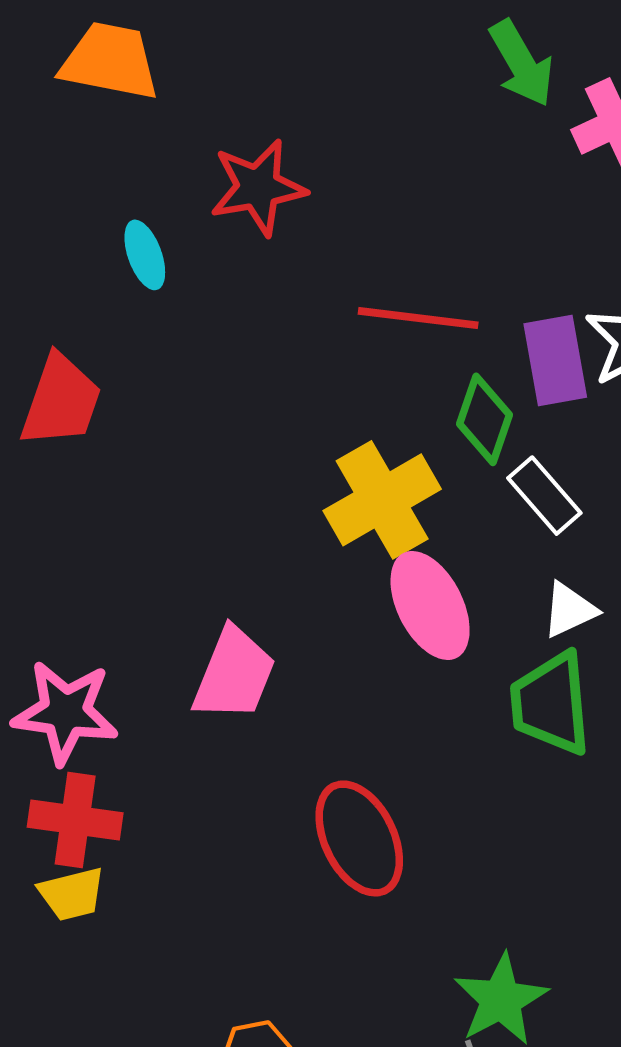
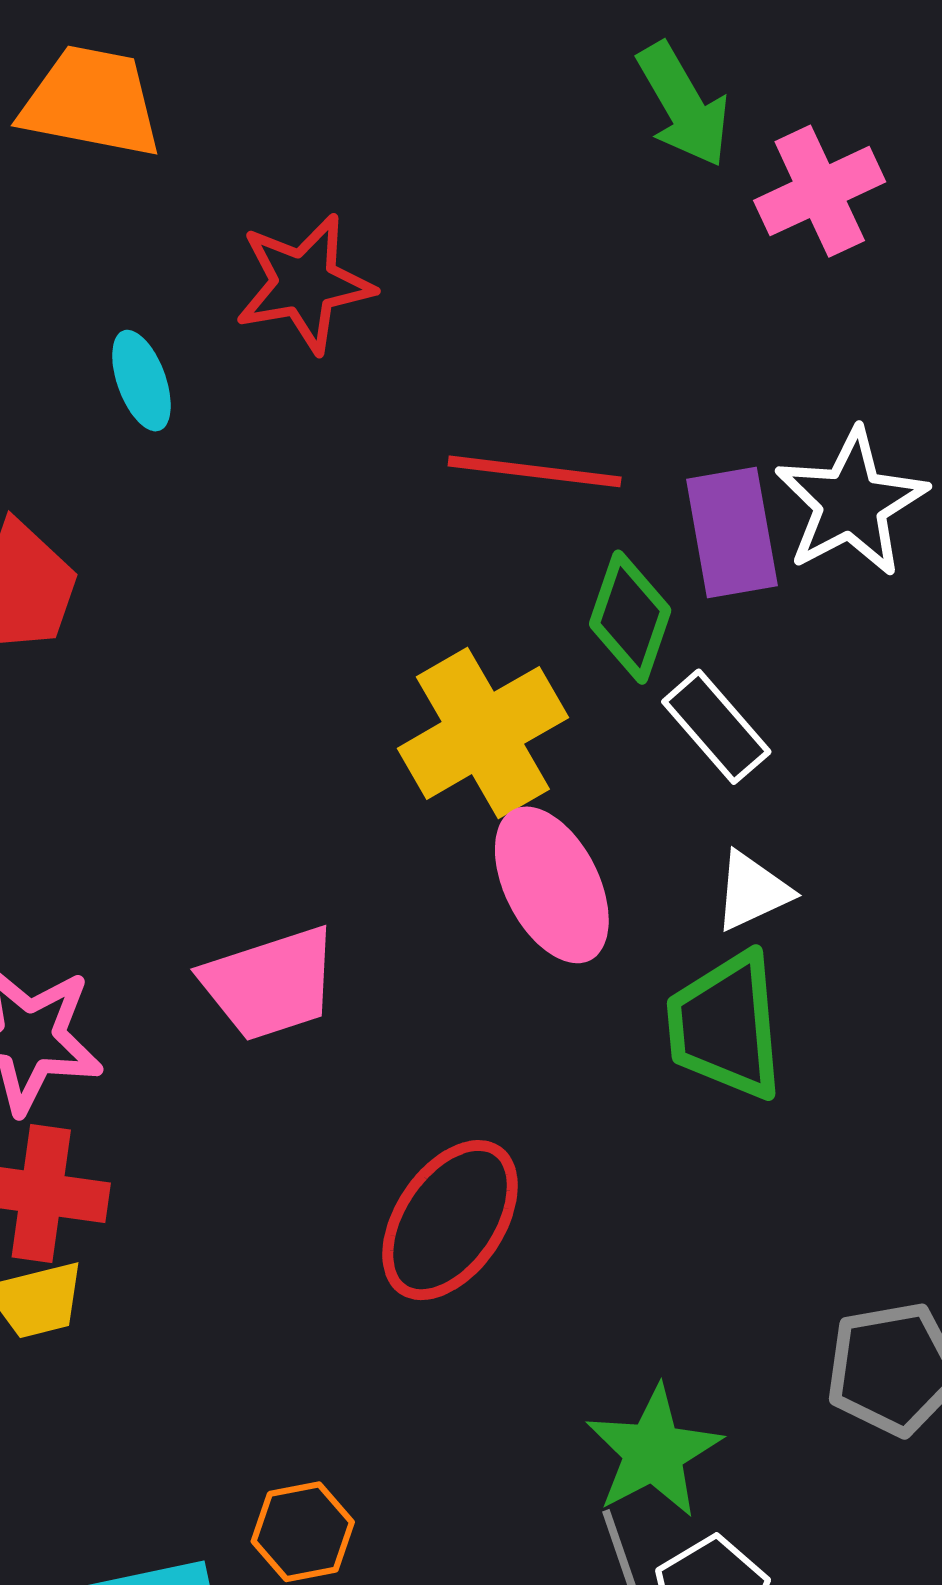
pink trapezoid: (234, 674) -> (270, 984), turned 50
red ellipse: (359, 838) -> (450, 1220), turned 60

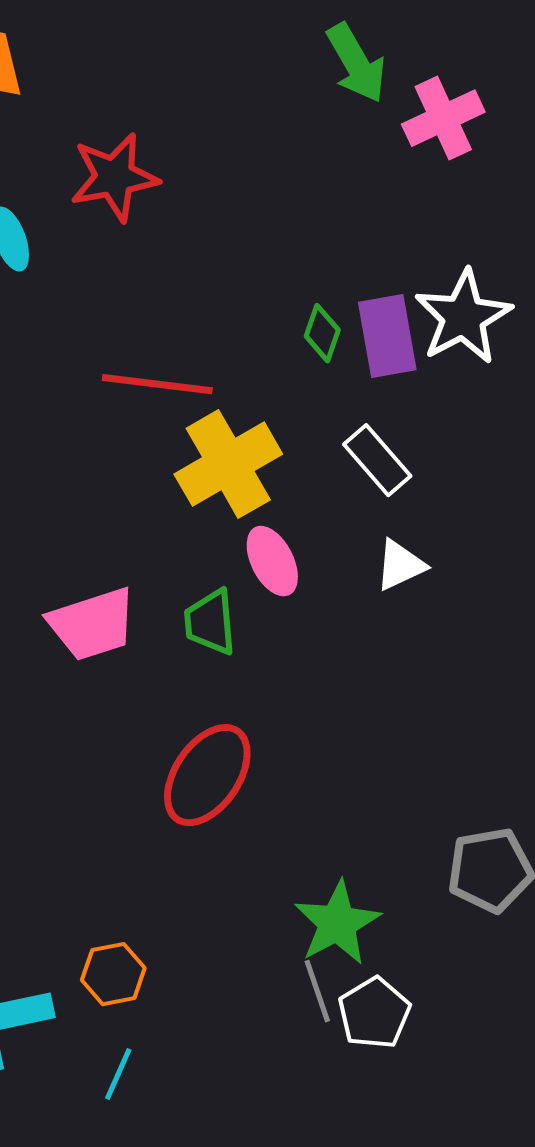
red line: (535, 471) -> (157, 384), moved
green diamond: (630, 617) -> (322, 333), moved, size x0.7
pink ellipse: (552, 885) -> (272, 561), size x0.7
green trapezoid: (726, 1026) -> (210, 622), moved, size x0.7

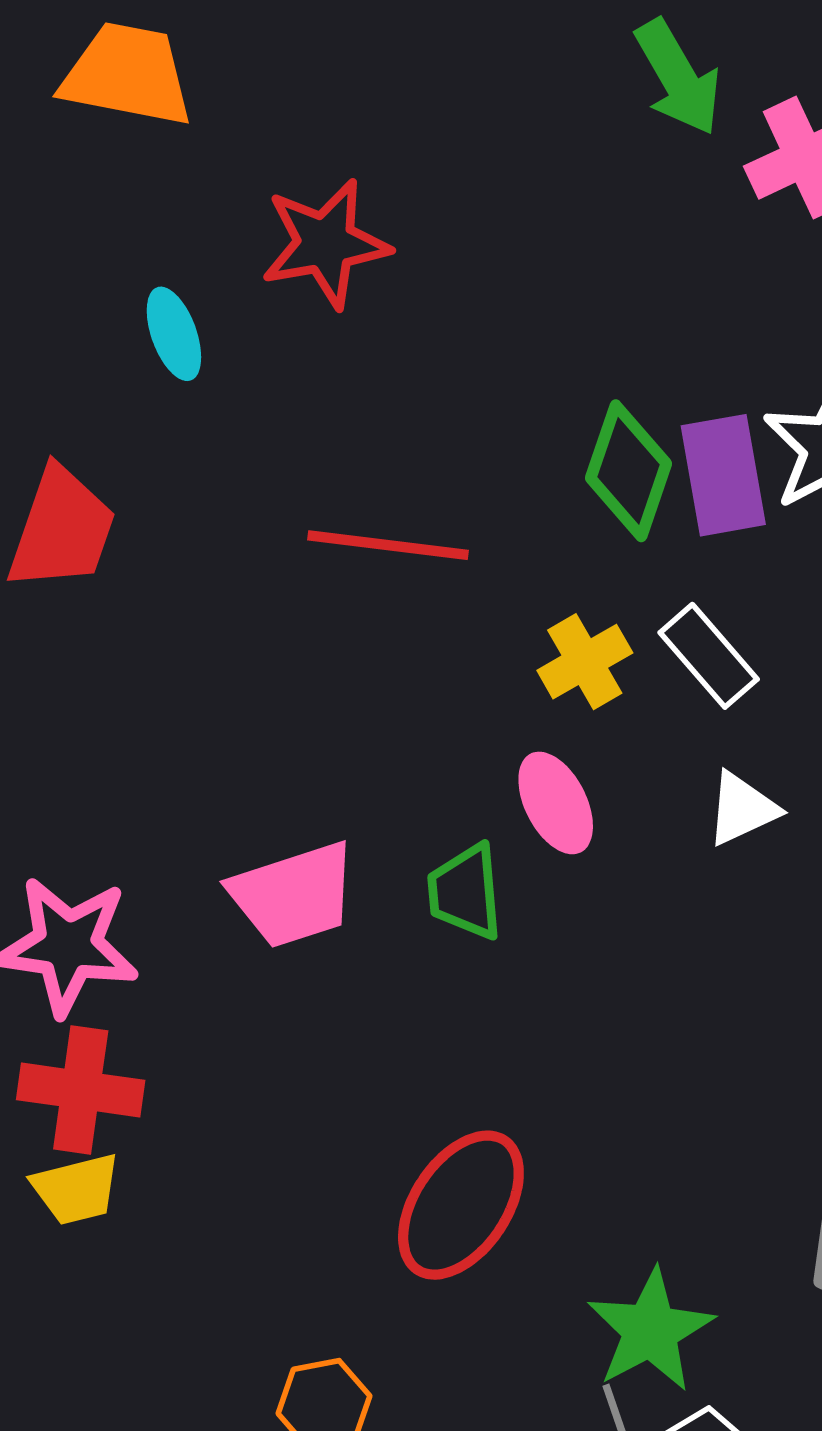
green diamond: (322, 333) -> (629, 471), size x1.6
yellow cross: (228, 464) -> (585, 662), moved, size x0.6
red ellipse: (207, 775) -> (461, 1205), moved

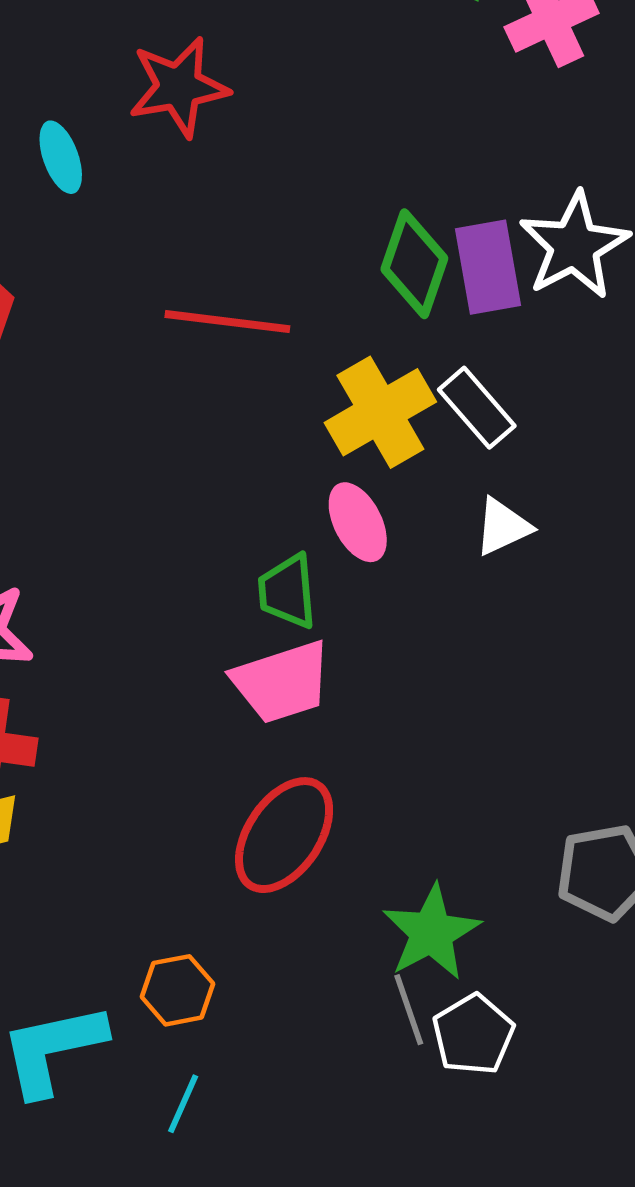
yellow cross: (585, 662) -> (380, 412), size x1.5
pink trapezoid: (293, 895) -> (282, 682), moved

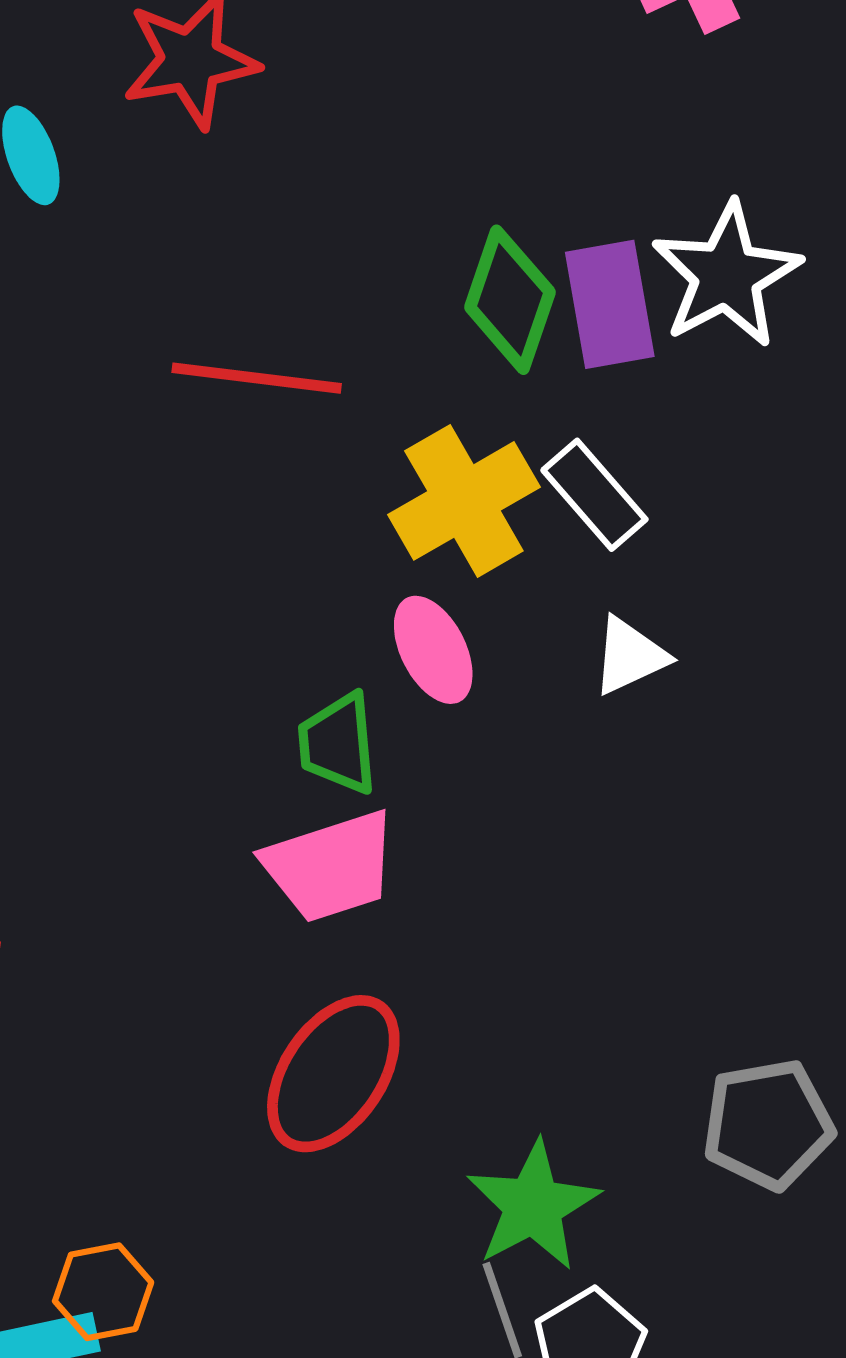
orange hexagon: (177, 990) -> (103, 1292), moved

